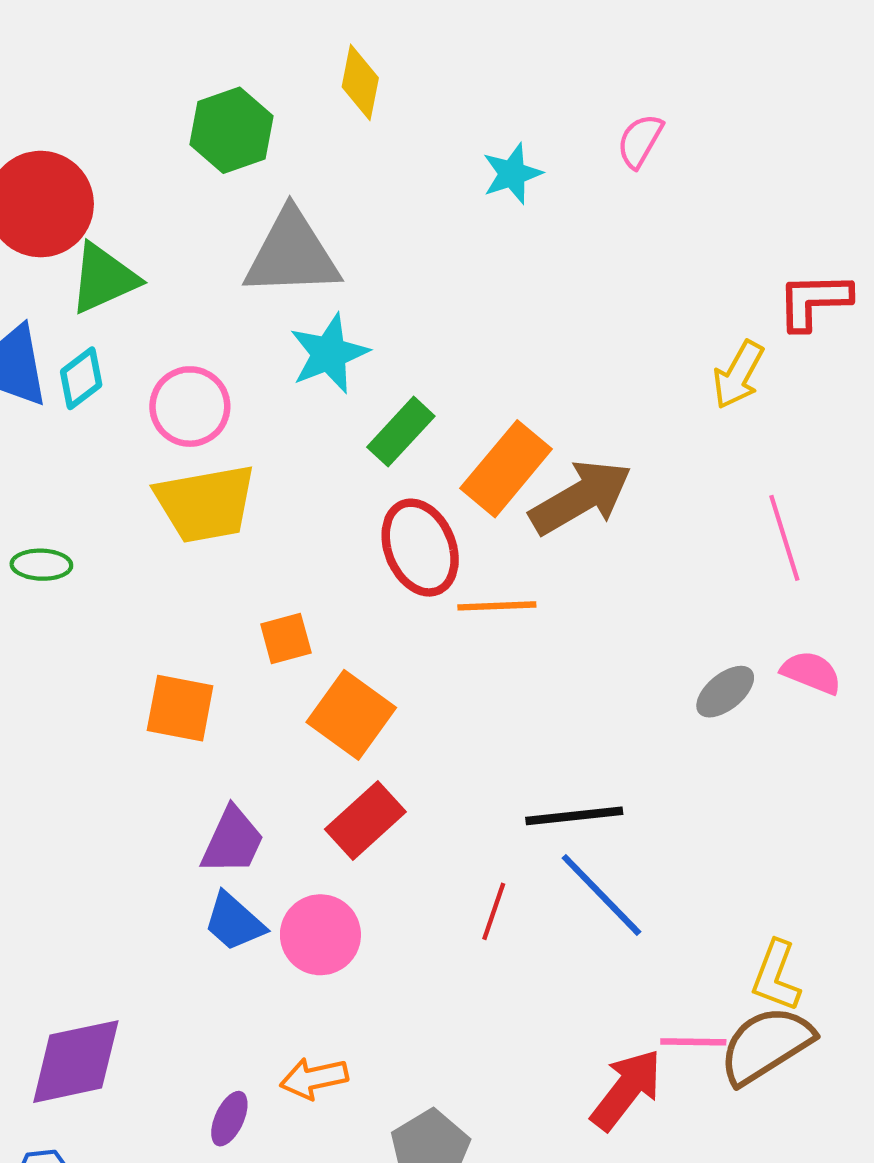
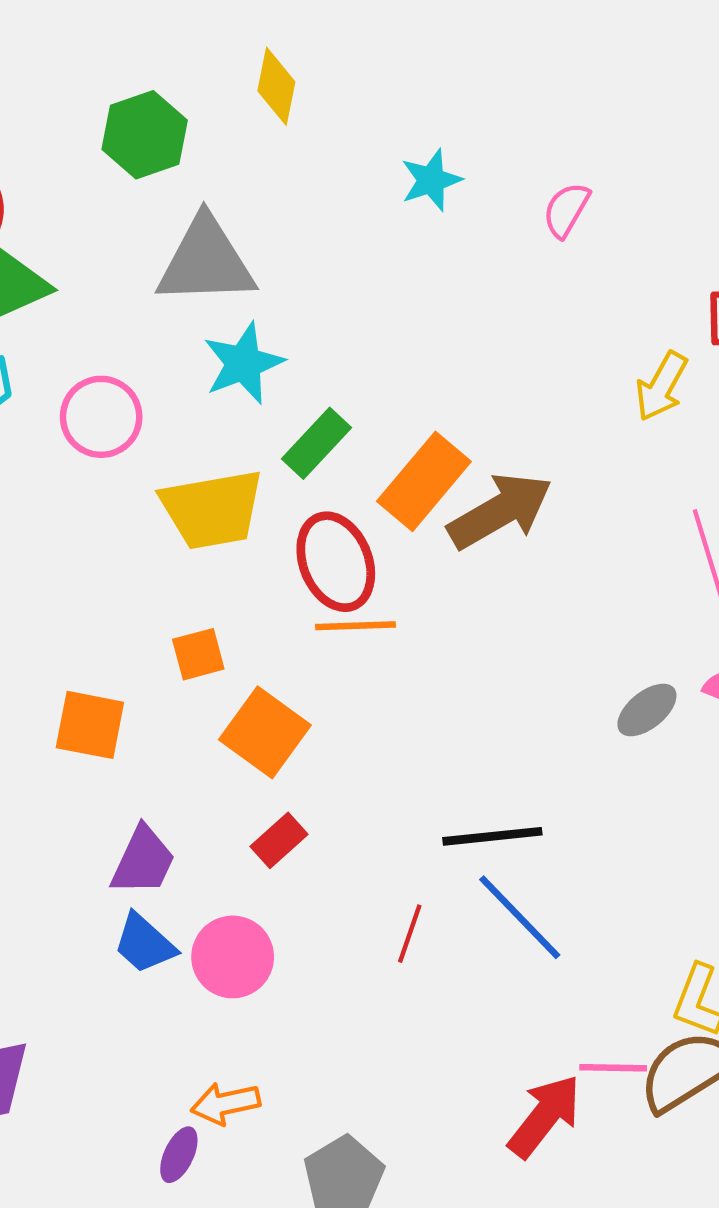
pink semicircle: (640, 141) -> (566, 210), moved
yellow trapezoid: (206, 504) -> (212, 509), moved
orange line: (497, 606) -> (356, 626), moved
red rectangle: (365, 820) -> (279, 840), size x0.7
purple ellipse: (229, 1119) -> (179, 1155), moved

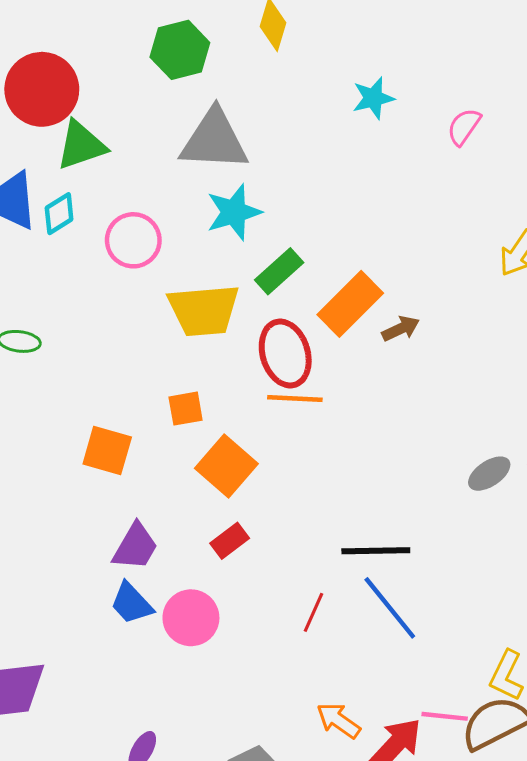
brown arrow: (500, 511) -> (401, 329), size x0.5
orange arrow: (225, 1104) -> (339, 720), moved, turned 42

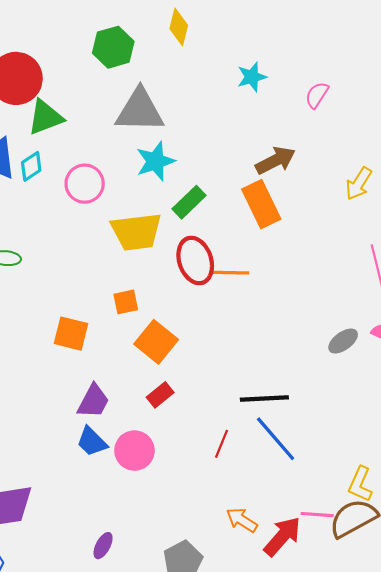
orange rectangle: (350, 304) -> (261, 204), moved, turned -69
brown arrow: (401, 329) -> (275, 160), moved, size x1.5
orange line: (295, 398) -> (229, 273), moved

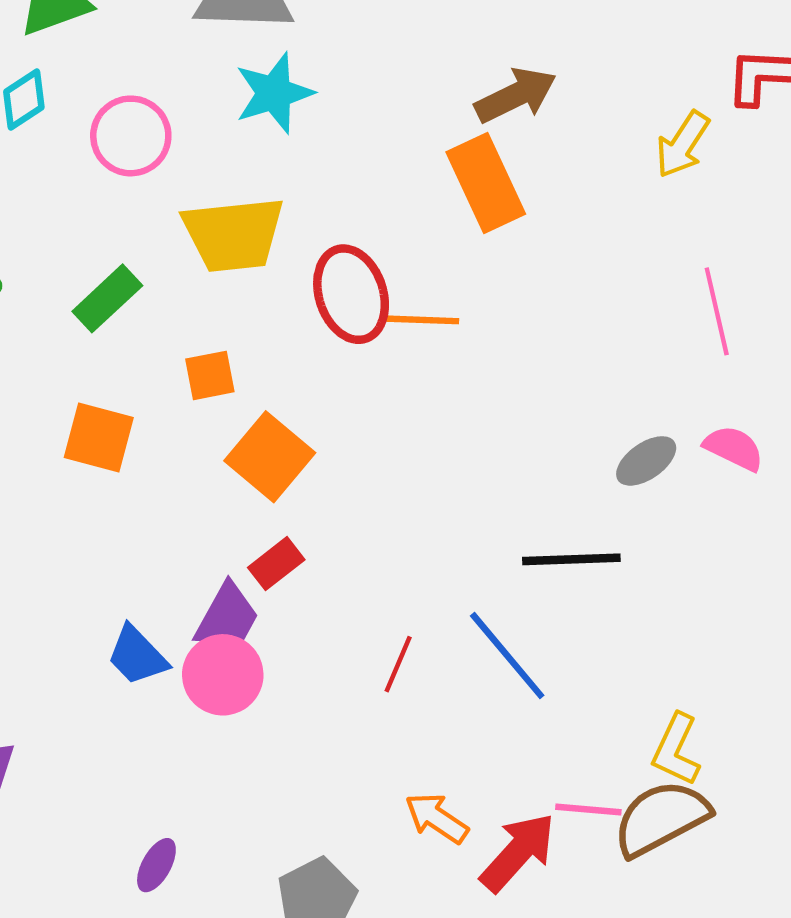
green rectangle: (189, 202) -> (107, 298), moved
black line: (264, 399) -> (571, 559), moved
purple trapezoid: (93, 401) -> (227, 617), moved

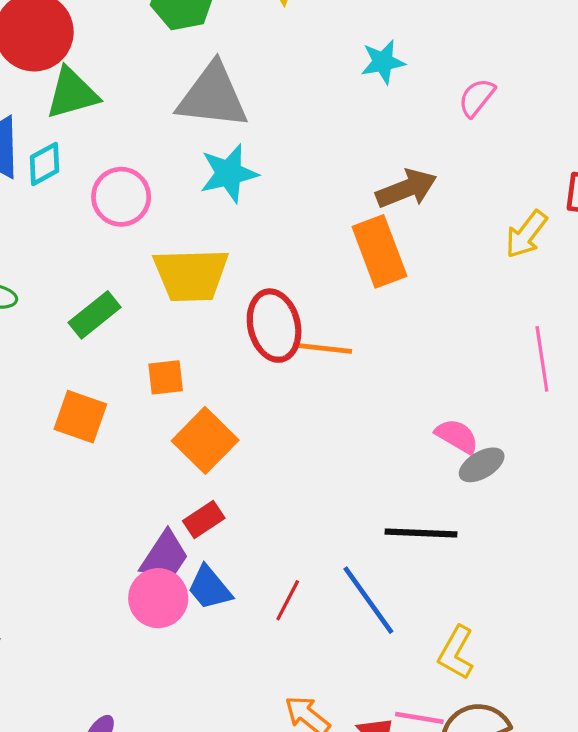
pink semicircle: (734, 448) -> (457, 436), moved
blue trapezoid: (137, 656) -> (210, 588), moved
yellow L-shape: (676, 750) -> (456, 653), moved

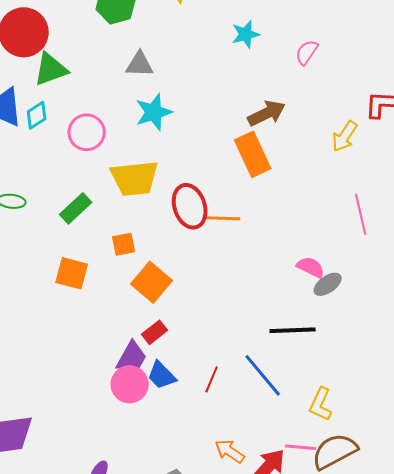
gray triangle: (213, 96) -> (140, 64), size x0.6

